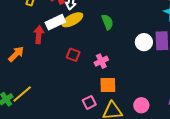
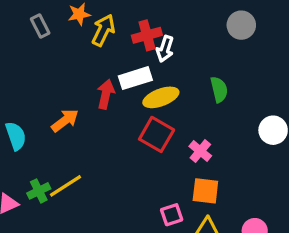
yellow ellipse: (72, 20) -> (161, 97), moved
red square: (73, 55) -> (157, 134), size x1.5
pink cross: (101, 61) -> (200, 151), turned -32

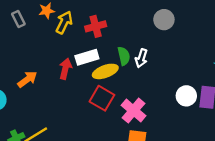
white arrow: (165, 49) -> (141, 58), moved
green semicircle: (219, 90) -> (124, 56), moved
orange arrow: (65, 120) -> (27, 79), moved
pink cross: (200, 151) -> (134, 111), size x1.5

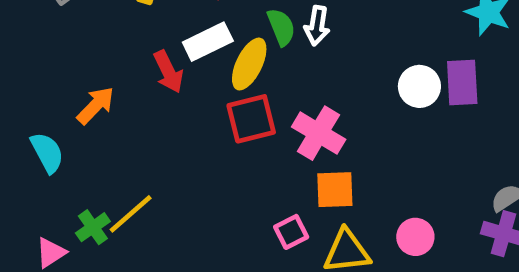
red arrow: (65, 69) -> (168, 72), turned 150
yellow ellipse: (105, 71) -> (249, 64), turned -35
red square: (102, 98) -> (251, 119), turned -35

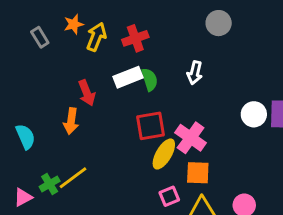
green semicircle: (281, 27) -> (150, 80), moved
yellow ellipse: (249, 64) -> (164, 154), moved
red arrow: (168, 72) -> (87, 93), moved
orange arrow: (96, 105) -> (71, 121), moved, turned 140

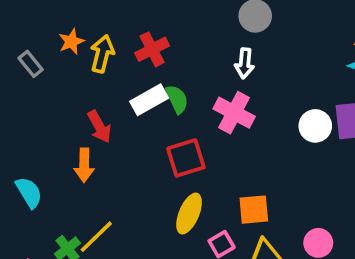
white arrow: (195, 73) -> (245, 63), moved
pink cross: (191, 138) -> (234, 113), moved
yellow ellipse: (164, 154) -> (189, 213), moved

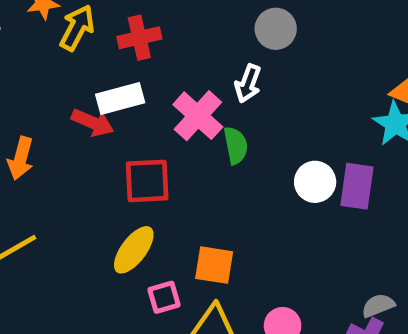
green semicircle: (177, 99) -> (236, 145), moved
pink cross: (234, 113) -> (198, 116), moved
red arrow: (99, 127) -> (93, 123), moved, turned -52

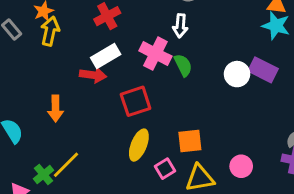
yellow arrow: (77, 28) -> (50, 31), moved
purple rectangle: (357, 186) -> (263, 70), turned -56

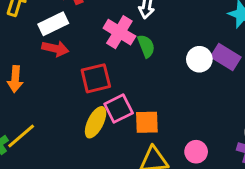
white rectangle: (106, 56) -> (53, 24), moved
pink square: (165, 169) -> (119, 108), moved, size x1.4

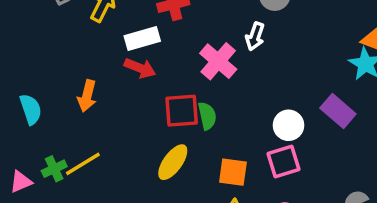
green semicircle: (146, 46) -> (207, 116), moved
white circle: (199, 59) -> (288, 125), moved
pink square: (119, 108) -> (284, 161), moved

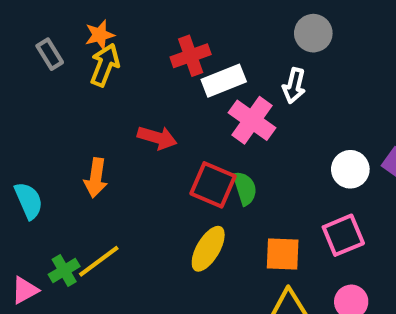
white rectangle: (142, 39) -> (224, 81), moved
red square: (182, 111) -> (213, 185), turned 33
white circle: (288, 125) -> (350, 169), moved

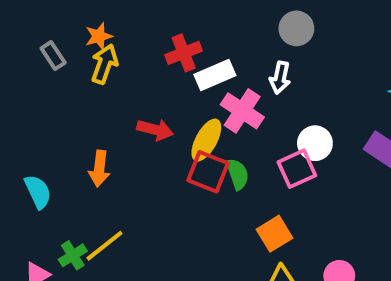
white circle: (350, 169) -> (315, 143), moved
pink square: (343, 235) -> (297, 169), moved
yellow ellipse: (208, 249) -> (206, 140), moved
orange square: (283, 254) -> (275, 234), turned -32

